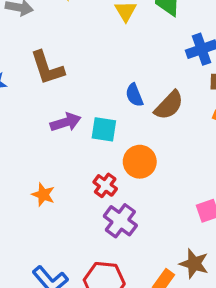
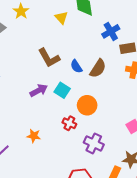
brown L-shape: (47, 68) -> (49, 58), moved
cyan square: (104, 129) -> (62, 90), turned 35
purple cross: (120, 221) -> (94, 143), moved

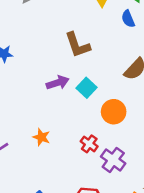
blue semicircle: (76, 66) -> (128, 19), moved
red cross: (69, 123) -> (89, 144), moved

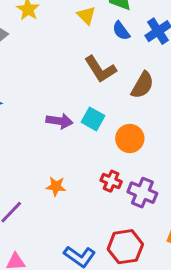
brown L-shape: (77, 45) -> (100, 69), moved
purple arrow: (58, 83) -> (59, 121), turned 40

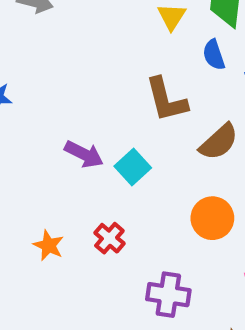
orange circle: (130, 138) -> (212, 218), moved
red cross: (111, 181) -> (109, 238), moved
purple cross: (142, 193) -> (168, 295), turned -32

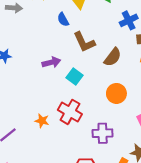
blue semicircle: (214, 55) -> (63, 19), moved
purple arrow: (84, 154) -> (51, 62), moved, turned -30
red cross: (109, 238) -> (70, 112), size x1.6

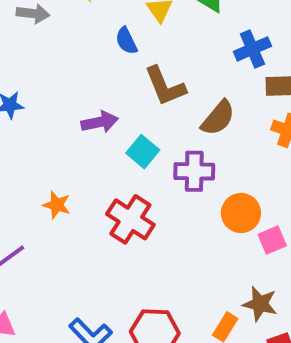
orange circle: (116, 93) -> (241, 213), moved
orange star: (42, 121) -> (57, 205), moved
purple cross: (103, 133) -> (194, 171), moved

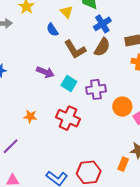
blue cross: (252, 49) -> (102, 24), moved
brown semicircle: (218, 118) -> (102, 47), moved
purple arrow: (100, 122) -> (45, 72), turned 42

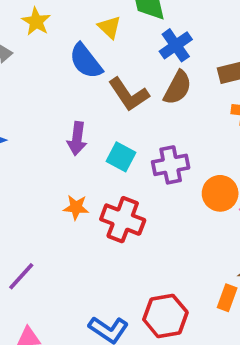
blue semicircle: (52, 30) -> (86, 61), size x1.5
purple arrow: (45, 72) -> (77, 139), turned 78
orange star: (30, 117) -> (76, 207), moved

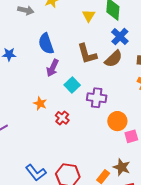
blue cross: (176, 45) -> (120, 37), turned -30
blue semicircle: (86, 61) -> (46, 44), moved
red cross: (123, 220) -> (62, 118), size x0.6

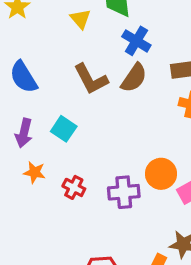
purple arrow: (53, 68) -> (24, 133), moved
cyan square: (72, 85) -> (64, 129), moved
purple cross: (97, 98) -> (124, 192), moved

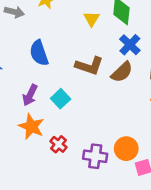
brown L-shape: (91, 79) -> (89, 66), turned -56
orange star: (34, 172) -> (31, 126), size x1.5

